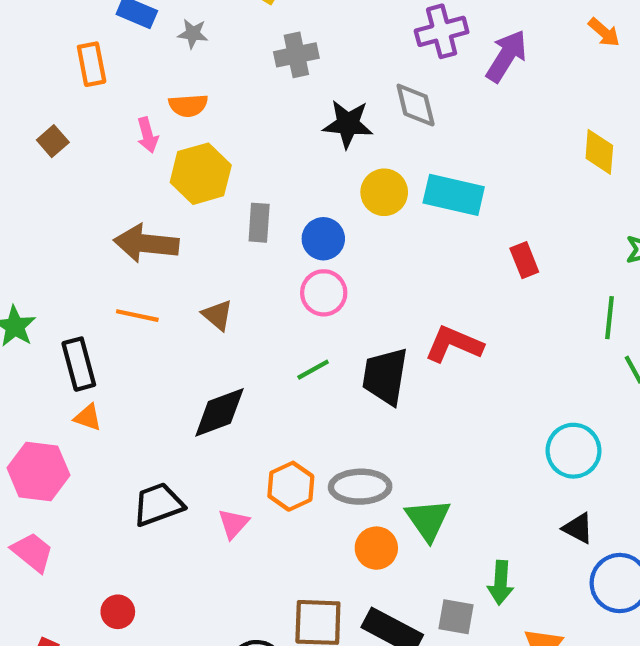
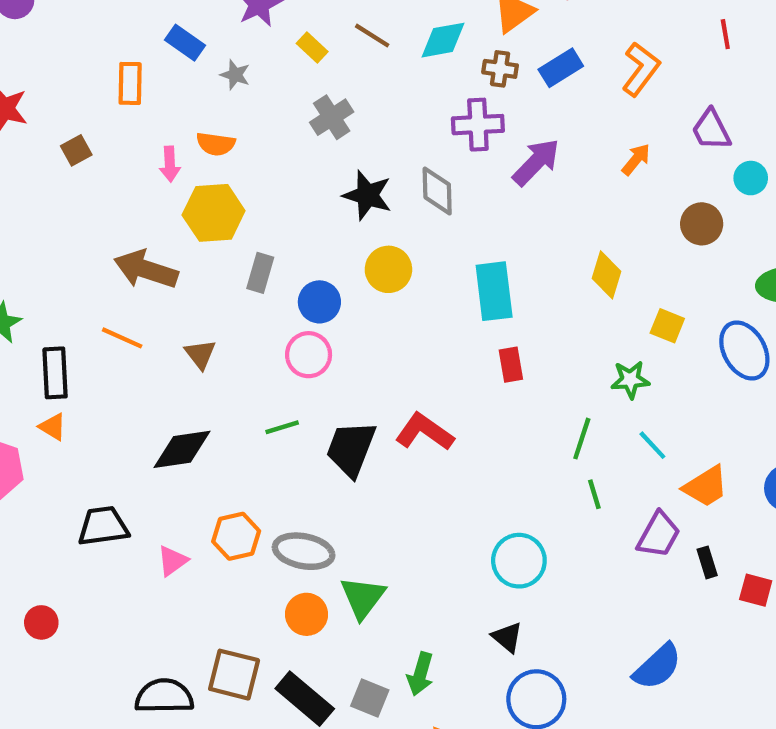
orange arrow: (604, 32) -> (636, 159), turned -104
gray cross: (296, 55) -> (332, 117), turned -33
cyan rectangle: (454, 195) -> (494, 291), moved, turned 58

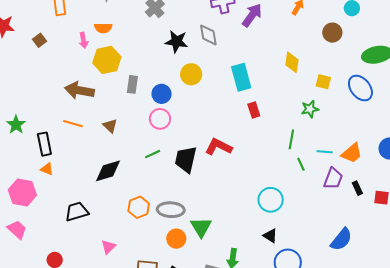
cyan line: (652, 445) -> (325, 152), moved, turned -35
pink triangle: (172, 561) -> (108, 247), moved

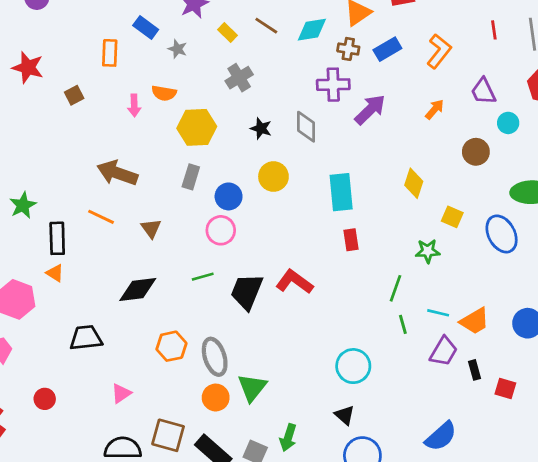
black star: (177, 42) -> (261, 128), size x0.7
yellow hexagon: (107, 60) -> (197, 127), moved
gray ellipse: (171, 210) -> (215, 357), turned 60

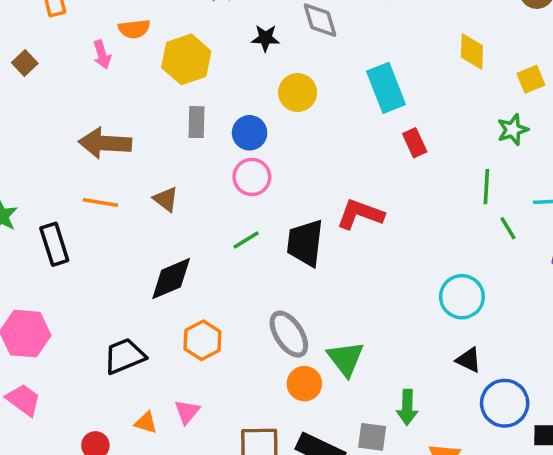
yellow square: (452, 217) -> (531, 79), turned -30
orange triangle: (55, 273) -> (146, 423), moved
orange hexagon: (171, 346) -> (202, 340), moved

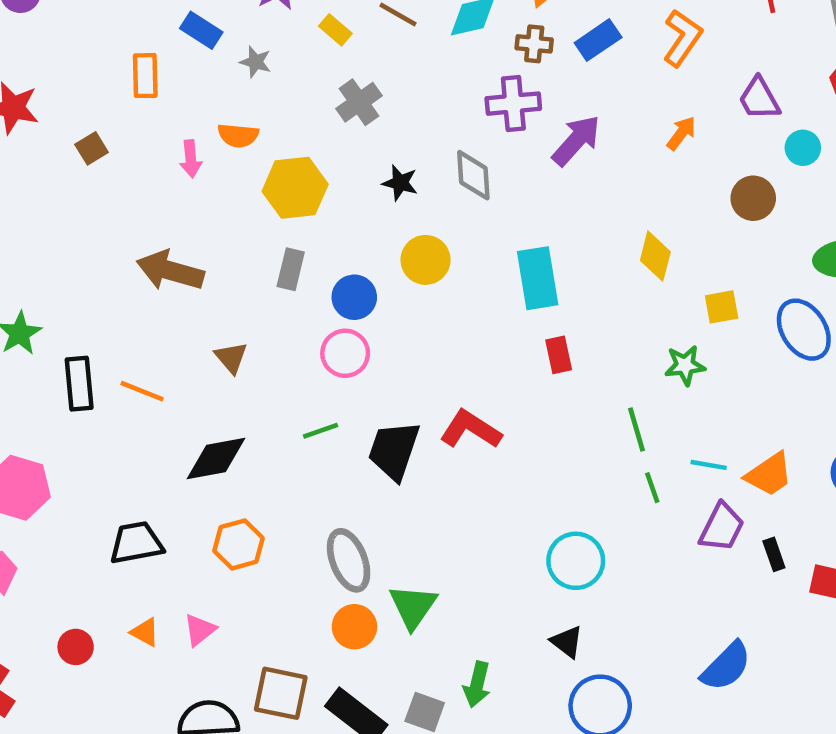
green line: (486, 187) -> (637, 429), turned -32
orange line: (100, 203) -> (142, 391), moved

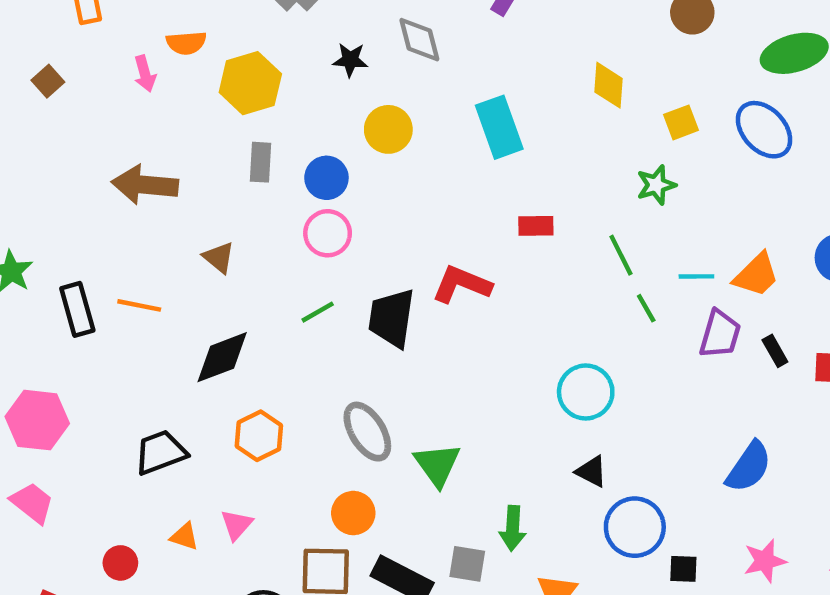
red rectangle: (559, 355) -> (536, 226), moved, turned -68
orange circle: (354, 627) -> (353, 513), moved

